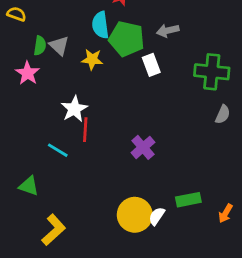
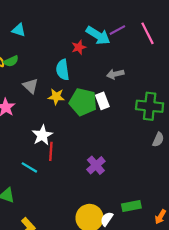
green pentagon: (126, 39) -> (83, 102), moved
green semicircle: (40, 46) -> (11, 61), moved, turned 56

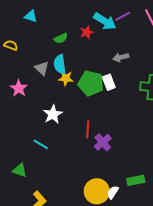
green semicircle: (11, 61) -> (61, 38), moved
cyan semicircle: (63, 70) -> (60, 64), moved
red line: (51, 151) -> (88, 129), moved

